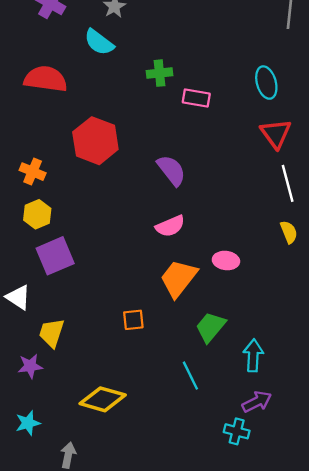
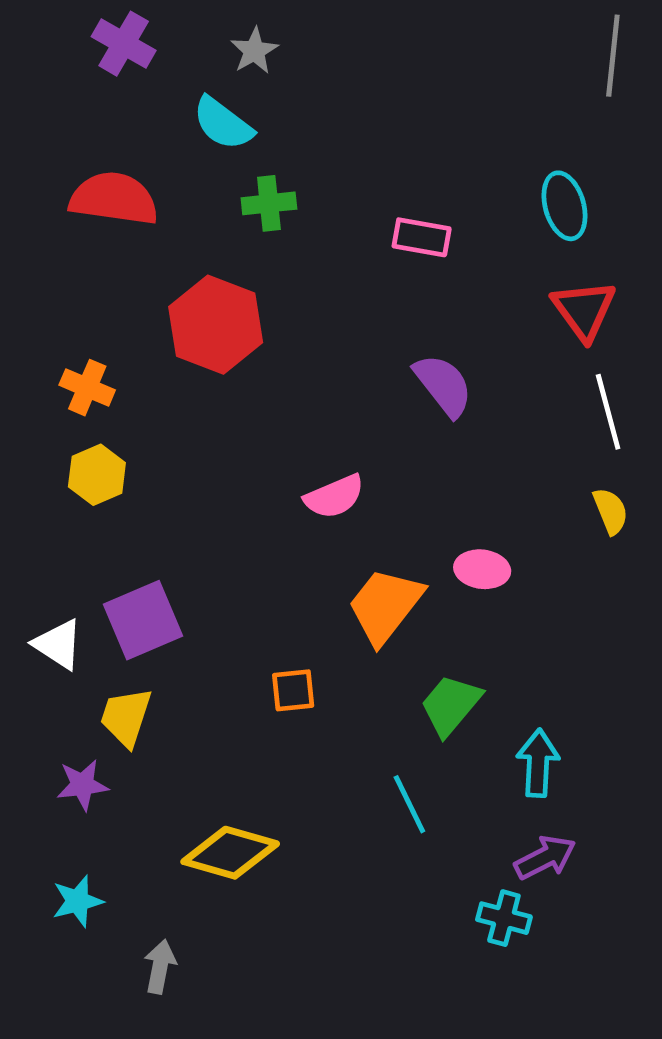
green cross: (160, 73) -> (269, 203), moved
purple semicircle: (171, 170) -> (443, 385), moved
pink semicircle: (170, 226) -> (334, 497), moved
purple square: (55, 256) -> (143, 620), moved

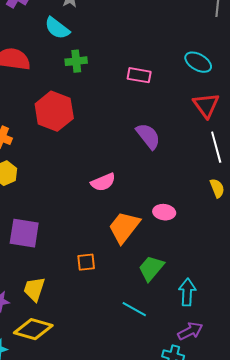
cyan ellipse: (564, 206) -> (198, 62), turned -44
purple square: (143, 620) -> (24, 233), turned 32
yellow trapezoid: (126, 717) -> (34, 289), moved
cyan line: (409, 804) -> (134, 309), turned -35
yellow diamond: (230, 853) -> (33, 329), moved

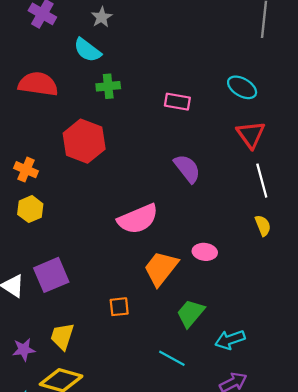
pink semicircle: (103, 182) -> (138, 219), size x1.5
purple square: (24, 233) -> (51, 275), turned -32
cyan arrow: (187, 292) -> (230, 340), turned -112

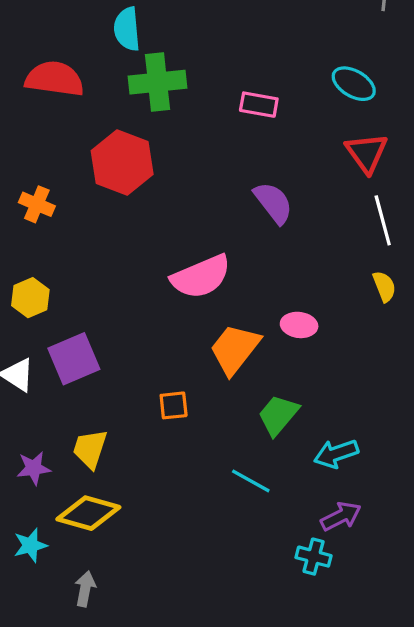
cyan semicircle: (87, 50) -> (127, 29), turned 48
green cross: (108, 86) -> (158, 82), size x1.6
yellow hexagon: (30, 209) -> (30, 298), moved

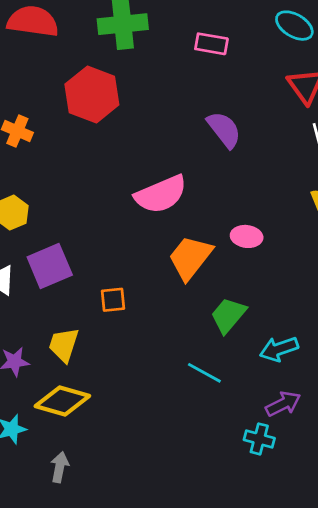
orange square: (174, 405) -> (113, 300), moved

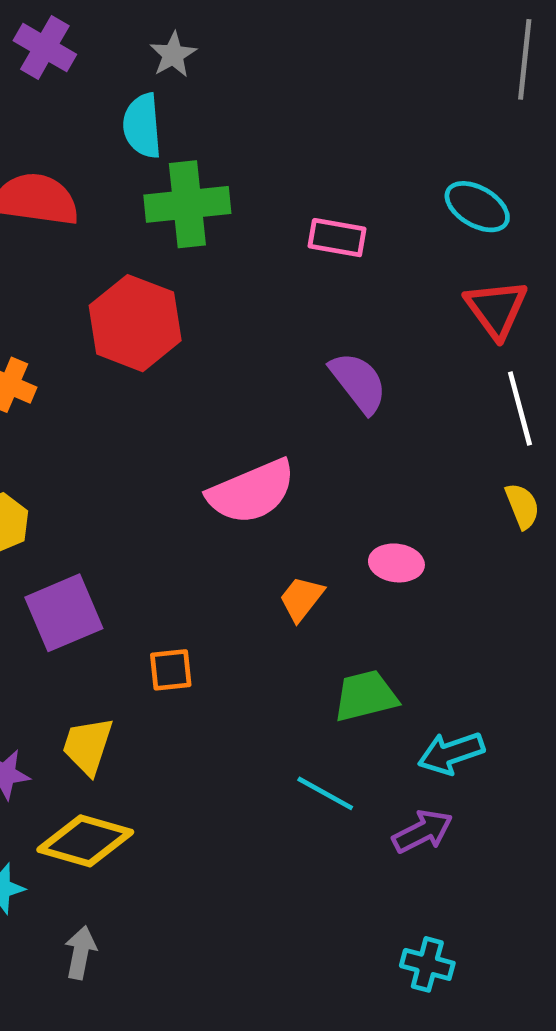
orange trapezoid: (190, 258) -> (301, 599), size x0.6
green trapezoid: (228, 315) -> (366, 696), turned 36
purple arrow: (283, 404) -> (423, 831), moved
cyan cross: (259, 439) -> (427, 964), moved

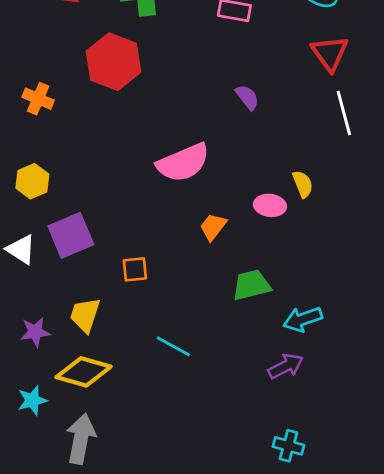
purple semicircle: (358, 382) -> (247, 97), size x0.7
yellow semicircle: (522, 506) -> (303, 184), moved
cyan line: (325, 793) -> (173, 346), moved
gray arrow: (80, 953) -> (81, 439), size x1.6

